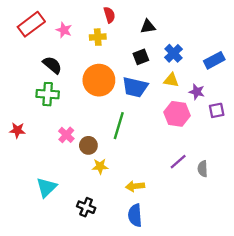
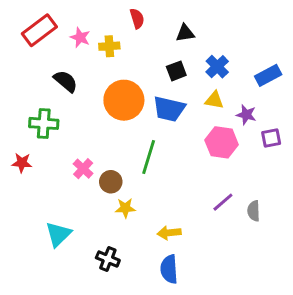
yellow cross: (98, 37) -> (109, 46), moved
green cross: (48, 94) -> (44, 123), moved

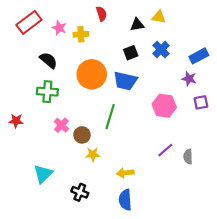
yellow triangle: (214, 100) -> (159, 17), moved
purple star: (246, 115) -> (189, 79), moved
green cross: (44, 123) -> (47, 92), moved

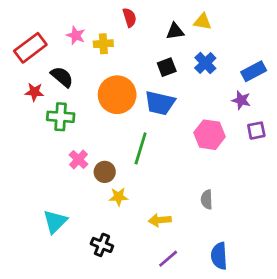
red rectangle: (29, 22) -> (30, 48), moved
red star: (16, 121) -> (34, 92), moved
purple line: (165, 150) -> (168, 259), moved
gray semicircle: (188, 157) -> (207, 199), moved
blue semicircle: (125, 200) -> (219, 256), moved

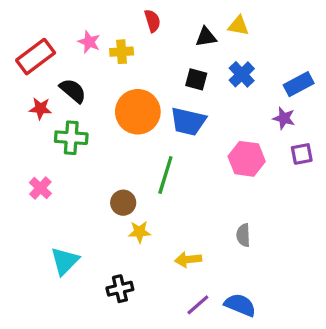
black square: (167, 67) -> (196, 79), turned 36
pink cross: (79, 159) -> (40, 188), moved
black cross: (102, 245) -> (120, 289), turned -35
blue semicircle: (219, 256) -> (240, 305), moved, turned 116

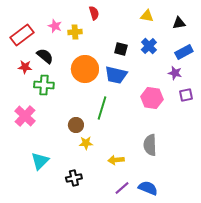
black triangle: (206, 37) -> (179, 23), moved
pink cross: (40, 188) -> (25, 116), size x1.5
gray semicircle: (243, 235) -> (150, 145), size x1.5

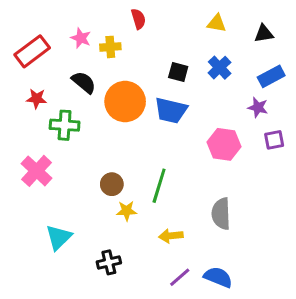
black semicircle: (45, 56) -> (84, 82), moved
green line: (102, 108) -> (159, 186), moved

